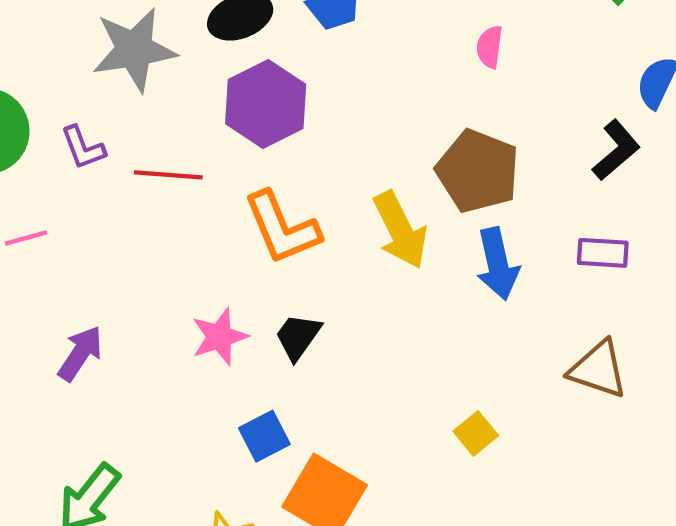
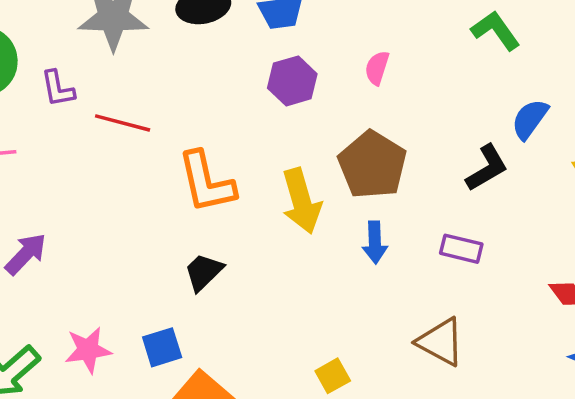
pink semicircle: (490, 47) -> (377, 68), moved
purple hexagon: (266, 104) -> (292, 81), moved, size x0.7
blue arrow: (498, 264) -> (375, 242), size x0.7
pink star: (219, 337) -> (88, 350), moved

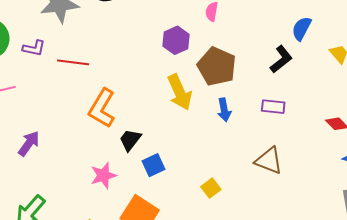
purple hexagon: (292, 81) -> (176, 40), moved
purple L-shape: (58, 89) -> (34, 48), turned -60
orange L-shape: (206, 182) -> (102, 108), moved, turned 51
blue square: (162, 347) -> (154, 165), moved
pink star: (88, 350) -> (103, 175), moved

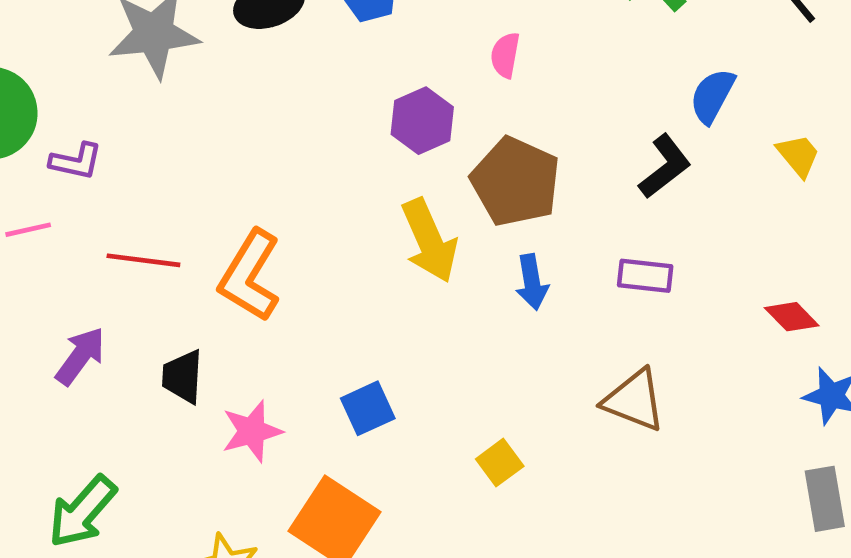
purple L-shape: (34, 48) -> (76, 161), moved
red line: (73, 62) -> (143, 260), moved
black trapezoid: (130, 140) -> (183, 377), moved, turned -35

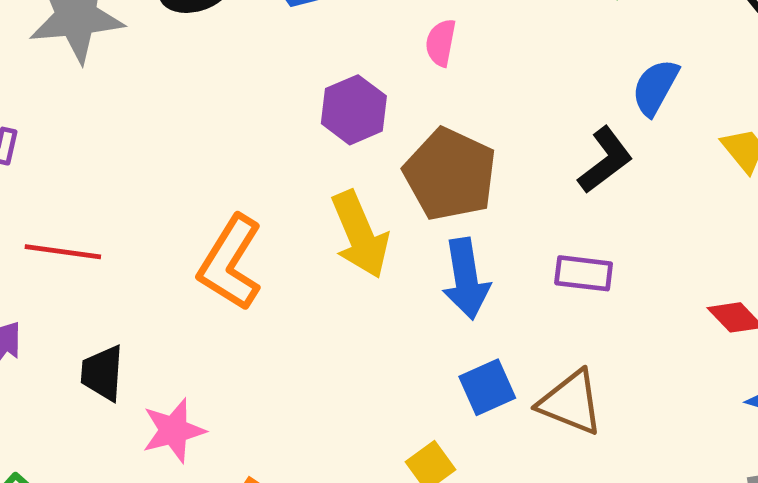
orange L-shape: (250, 276) -> (230, 263), moved
blue arrow: (532, 282) -> (466, 279), size x1.4
blue square: (368, 408) -> (487, 387), moved

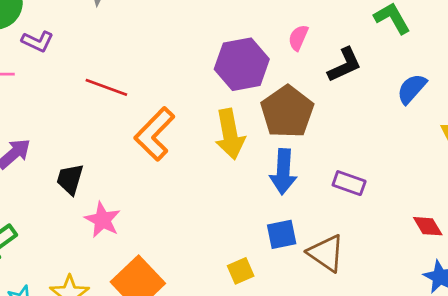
purple hexagon: (354, 110) -> (242, 64), size x1.4
black L-shape: (605, 160) -> (345, 65), moved
red line: (63, 252) -> (106, 87), moved
pink star: (174, 430) -> (102, 220), turned 30

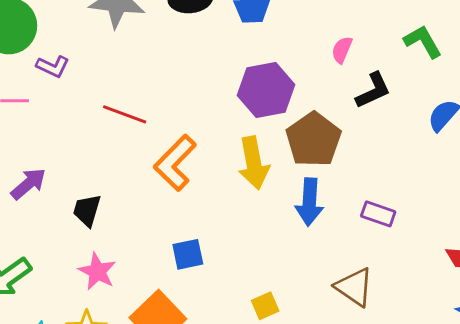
pink semicircle: (298, 38) -> (342, 50), moved
pink star: (102, 220) -> (97, 272), moved
blue square: (282, 234) -> (188, 254), moved

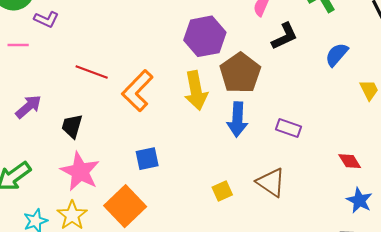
red line: (125, 114) -> (92, 72), moved
pink star: (97, 272) -> (80, 172), size x1.4
yellow square: (265, 306) -> (222, 191), moved

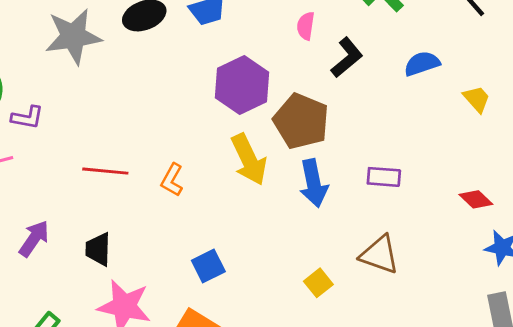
blue semicircle: (337, 55) -> (422, 64), turned 45
orange L-shape: (137, 91) -> (172, 180), size x0.6

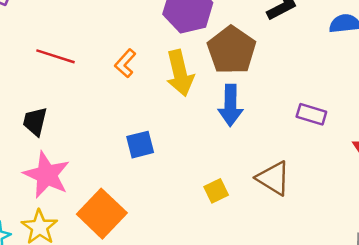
purple rectangle: (384, 177) -> (311, 114), moved
orange L-shape: (172, 180) -> (125, 63), moved
blue square: (208, 266) -> (140, 145), moved

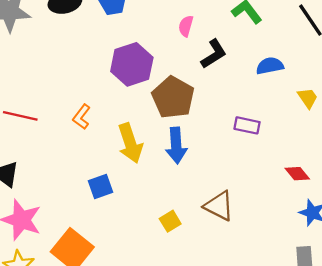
yellow arrow: (180, 73) -> (130, 143), moved
purple rectangle: (311, 114) -> (247, 125), moved

